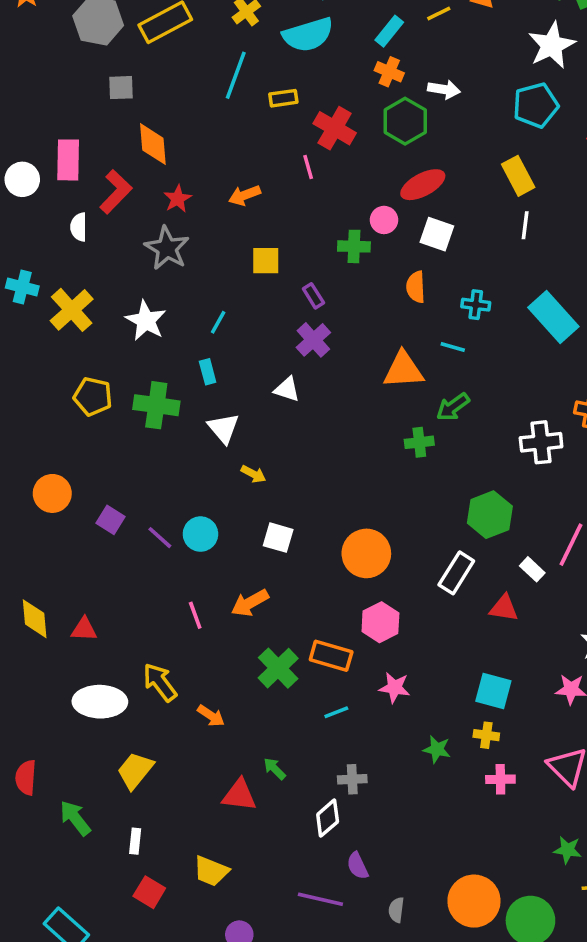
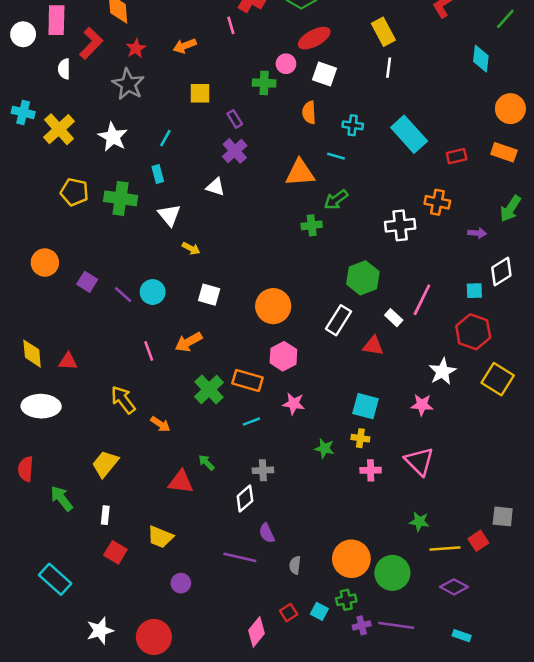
white ellipse: (100, 702) -> (41, 406), moved

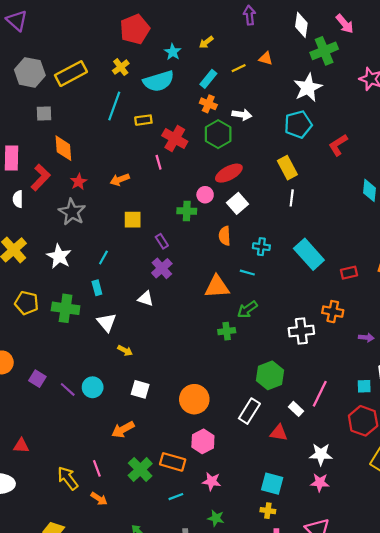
white square: (324, 74) -> (238, 203), turned 30
pink line: (149, 351) -> (97, 468), moved
white star: (442, 372) -> (321, 454), moved, turned 30
green star: (324, 448) -> (216, 518), moved

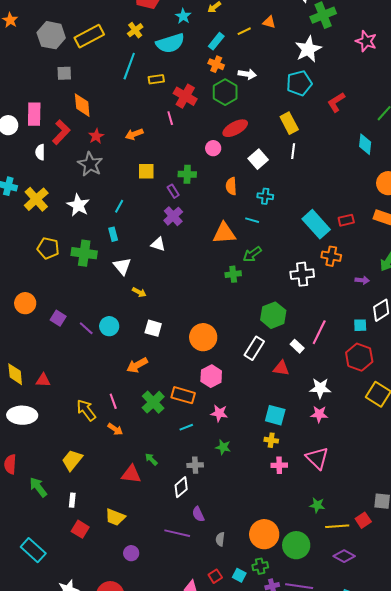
white square: (238, 203) -> (258, 159), moved
green cross: (187, 211) -> (187, 174), moved
cyan rectangle: (309, 254) -> (316, 224), moved

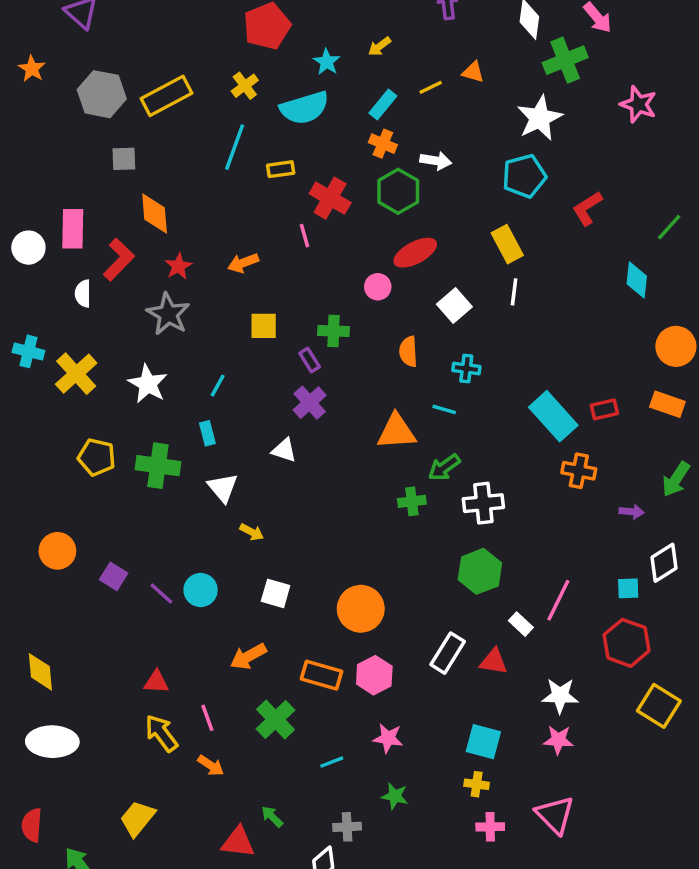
white cross: (302, 274) -> (483, 503), moved
white rectangle: (254, 348) -> (448, 653), moved
red triangle: (43, 380) -> (156, 682), moved
orange rectangle: (183, 395) -> (322, 675), moved

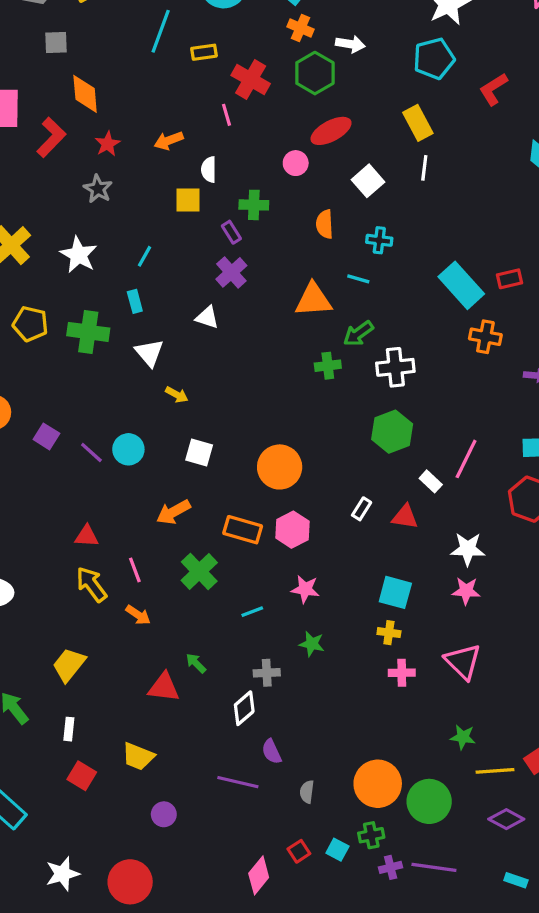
white semicircle: (83, 294) -> (209, 170), moved
gray star: (168, 314) -> (98, 189), size x0.7
white rectangle: (448, 653) -> (362, 509), size x0.6

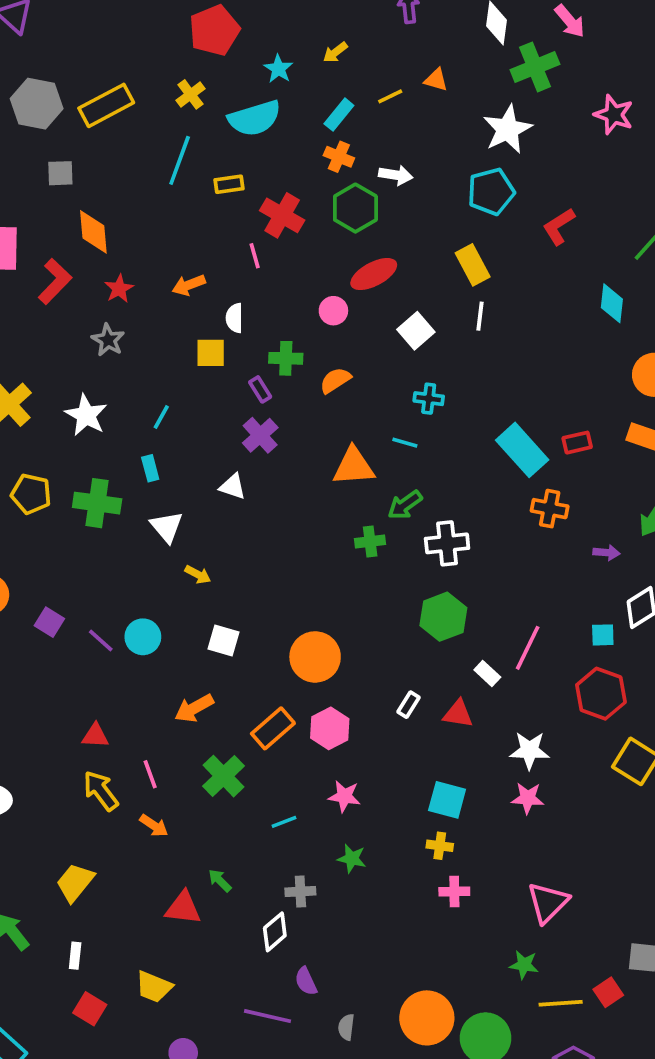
orange semicircle: (325, 224) -> (335, 380), moved, turned 60
orange rectangle: (243, 530) -> (273, 728), turned -57
pink triangle: (463, 662) -> (548, 903), moved, turned 30

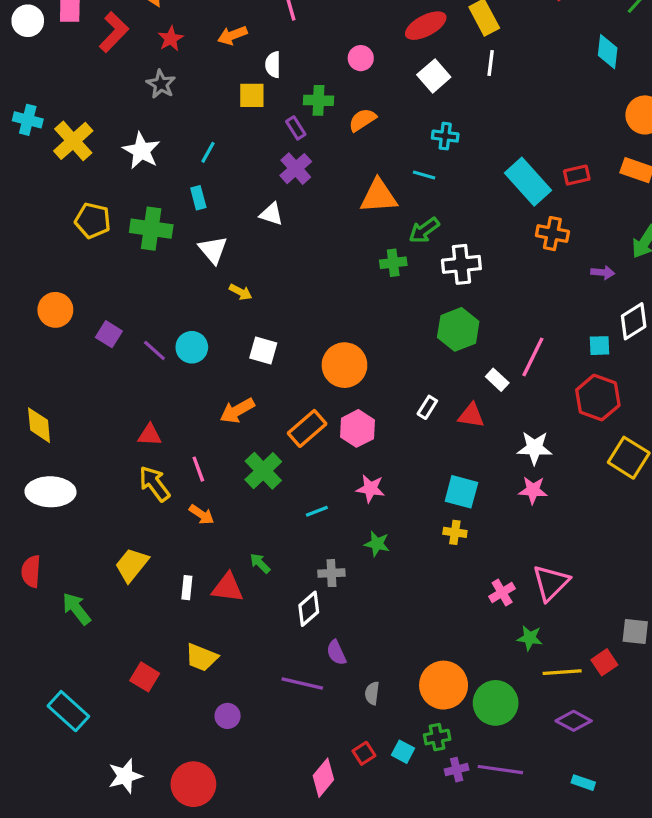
red ellipse: (374, 274) -> (426, 26), moved
pink cross: (454, 892) -> (502, 592), moved, turned -30
white rectangle: (75, 956) -> (187, 588), moved

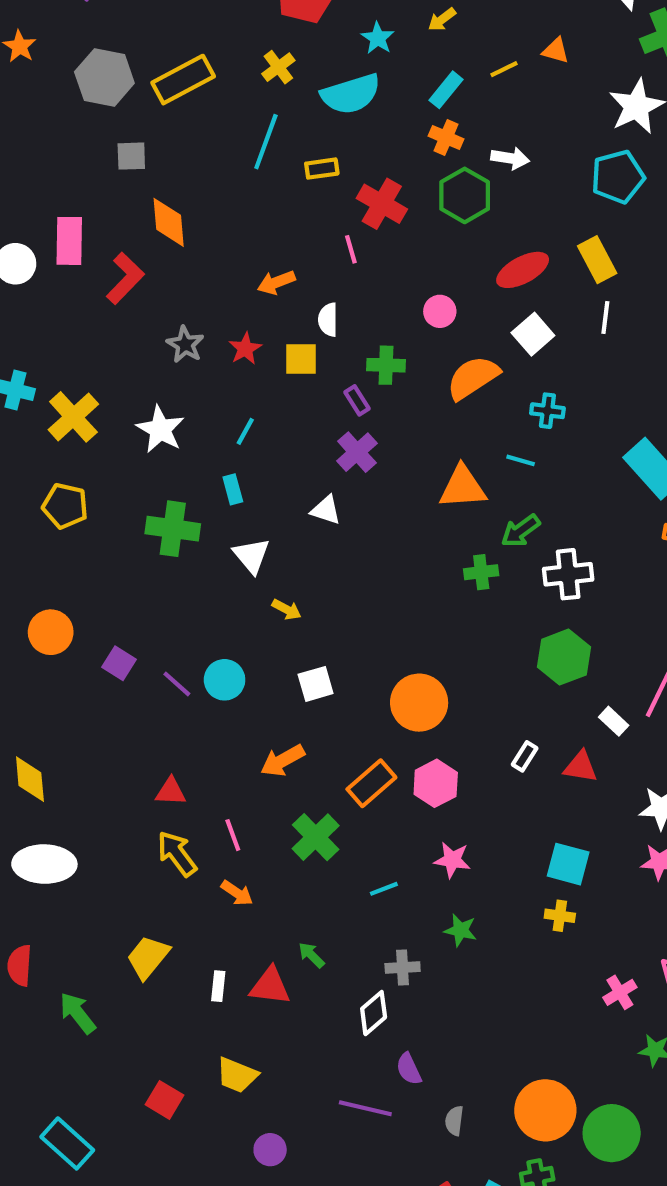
red star: (171, 39) -> (245, 349), moved
orange semicircle: (362, 120) -> (473, 378), moved, size x1.5
yellow pentagon: (93, 221) -> (65, 506), moved
white square: (263, 350) -> (316, 684), turned -32

